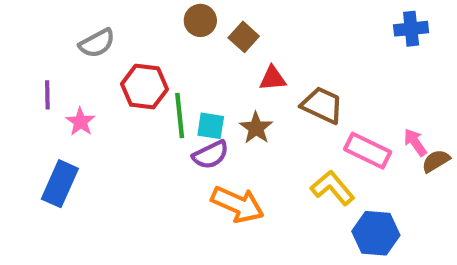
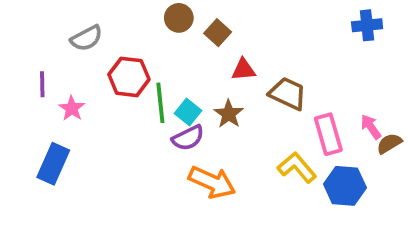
cyan square: (211, 126) -> (188, 112), turned 30
pink rectangle: (368, 151) -> (328, 134), turned 48
blue hexagon: (376, 233) -> (345, 186), moved

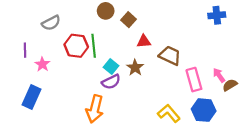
green line: (160, 103) -> (94, 46), moved
yellow L-shape: (297, 167) -> (169, 113), moved
orange arrow: (212, 182) -> (95, 109), moved, turned 80

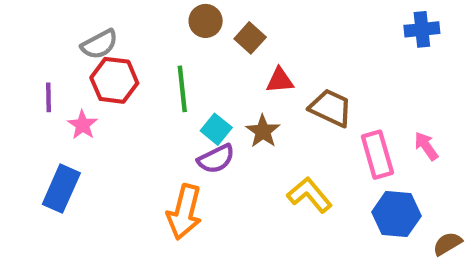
red hexagon: (76, 46) -> (114, 80), moved
brown semicircle: (230, 85) -> (447, 244), moved
yellow L-shape: (169, 113) -> (309, 195), moved

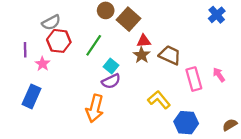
blue cross: (422, 29) -> (217, 15), turned -35
brown square: (250, 38) -> (129, 19), size x1.5
green line: (182, 89) -> (94, 45), turned 40
brown star: (263, 131) -> (142, 55), moved
blue hexagon: (396, 214) -> (186, 123), moved

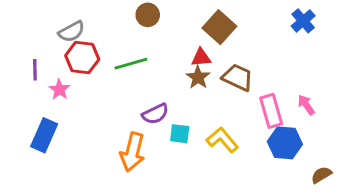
brown square: (129, 19) -> (219, 27), moved
green line: (94, 45) -> (131, 64), turned 40
cyan square: (111, 66) -> (180, 134), moved, turned -32
blue hexagon: (186, 123) -> (285, 143), moved

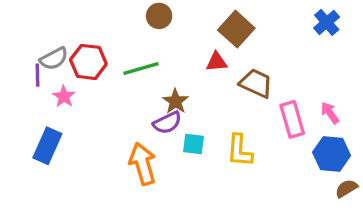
gray semicircle: (72, 32) -> (54, 59), moved
brown star: (198, 77) -> (176, 101), moved
yellow L-shape: (222, 140) -> (240, 151), turned -136
blue hexagon: (285, 143) -> (332, 154), moved
orange arrow: (132, 152) -> (143, 164), turned 150

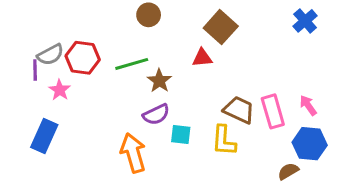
brown trapezoid: (256, 83) -> (239, 110), moved
brown star: (176, 101) -> (159, 81), moved
brown semicircle: (346, 188) -> (288, 171), moved

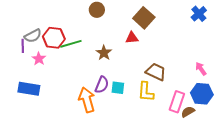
green line: (132, 64) -> (71, 44), moved
pink rectangle: (273, 111) -> (177, 102), moved, turned 35
purple semicircle: (156, 115) -> (102, 85), moved, turned -42
blue rectangle: (44, 136) -> (29, 89), turned 75

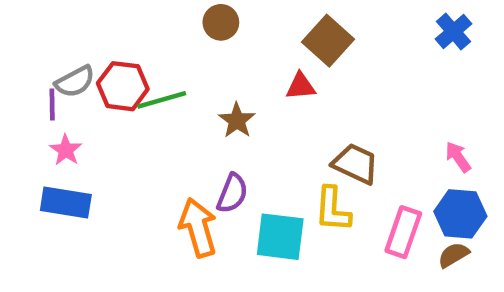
pink star: (39, 59) -> (66, 150), moved
cyan square: (118, 88) -> (280, 237), moved, size x1.6
brown semicircle: (188, 112) -> (453, 255), moved

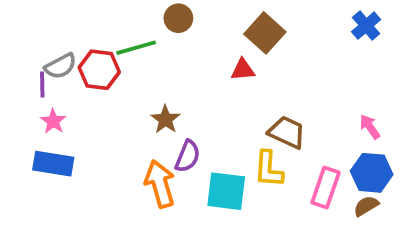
green line: (162, 100) -> (136, 48), moved
brown star: (237, 120) -> (166, 119), moved

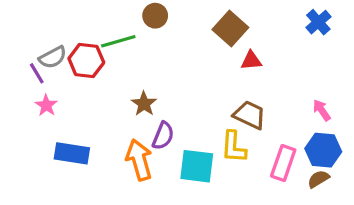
red triangle: (243, 70) -> (251, 61), moved
purple line: (42, 84) -> (37, 73), turned -30
blue rectangle: (53, 164) -> (72, 153), moved

